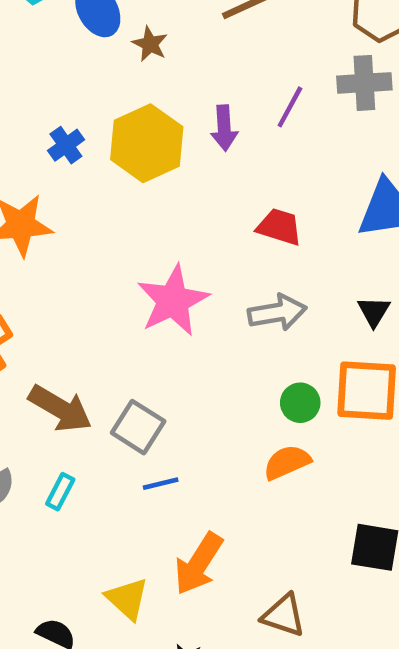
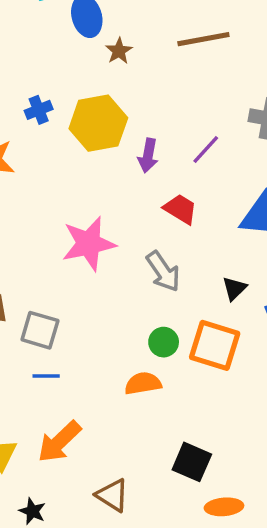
purple line: (290, 107) -> (206, 150), moved
purple arrow: (224, 128) -> (148, 155), moved
gray arrow: (277, 312) -> (163, 271), turned 51
gray square: (138, 427) -> (40, 330), turned -30

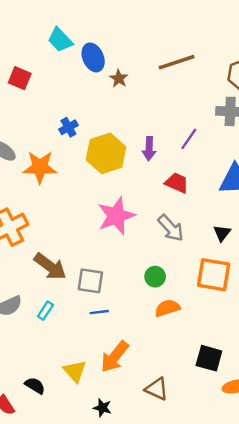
yellow hexagon: (98, 123) -> (106, 153), moved
green circle: (164, 342) -> (155, 277), moved

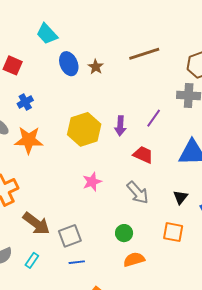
blue ellipse: (93, 57) -> (69, 64), moved
blue cross: (68, 127) -> (25, 102), moved
pink star: (116, 216) -> (92, 182), size x0.6
orange square: (214, 275) -> (173, 232), size x0.7
gray square: (90, 281) -> (70, 236), turned -30

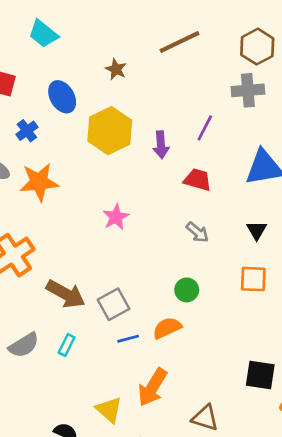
blue ellipse: (69, 64) -> (62, 97), moved
yellow hexagon: (84, 129) -> (110, 131), moved
pink star: (92, 182) -> (116, 217), moved
gray arrow: (138, 193) -> (197, 232), size x0.7
orange semicircle: (134, 259) -> (167, 328), moved

